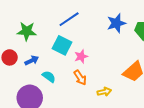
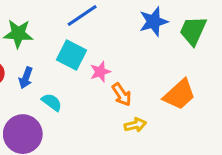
blue arrow: (32, 60) -> (26, 78), turned 136
orange arrow: (80, 78) -> (122, 95), moved

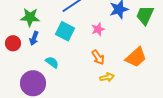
pink star: (100, 72) -> (98, 29), moved
blue arrow: (26, 78) -> (34, 38), moved

